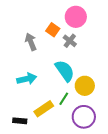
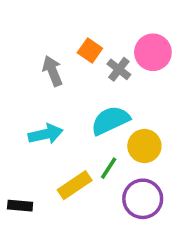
pink circle: (76, 17) -> (153, 52), moved
cyan semicircle: (65, 71) -> (110, 120), turned -80
black rectangle: (20, 121) -> (20, 206), moved

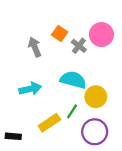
cyan semicircle: (110, 120) -> (73, 80), turned 40

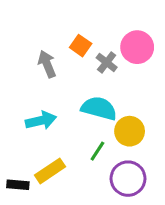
yellow rectangle: (49, 123) -> (50, 171), moved

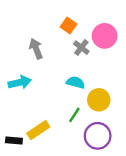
orange square: (81, 46) -> (69, 25), moved
cyan semicircle: (99, 108) -> (76, 82), size x0.7
cyan arrow: (41, 121) -> (20, 82), moved

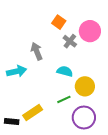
gray arrow: (36, 49) -> (37, 51), moved
green line: (74, 115) -> (64, 99), turned 32

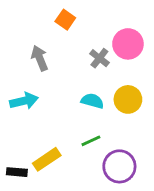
orange square: (59, 22) -> (65, 20), moved
gray arrow: (37, 51) -> (40, 58), moved
yellow circle: (85, 86) -> (128, 99), moved

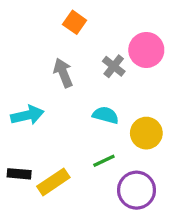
gray arrow: (40, 58) -> (63, 73), moved
yellow circle: (128, 99) -> (146, 133), moved
black rectangle: (17, 172) -> (19, 174), moved

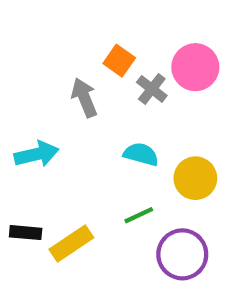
orange square: (75, 22) -> (119, 61), moved

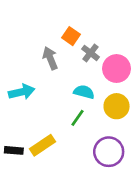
pink circle: (195, 67) -> (117, 69), moved
green line: (139, 215) -> (78, 118), moved, turned -30
black rectangle: (26, 233) -> (14, 150), moved

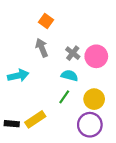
orange square: (71, 36) -> (46, 21), moved
gray cross: (91, 53) -> (73, 53), moved
yellow circle: (117, 106) -> (94, 99), moved

